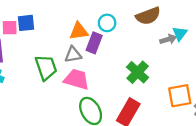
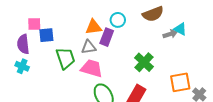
blue square: (26, 23) -> (46, 35), moved
cyan triangle: (180, 33) -> (180, 29), turned -40

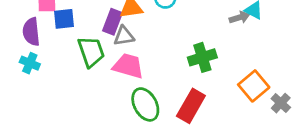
purple rectangle: (107, 37) -> (113, 22), moved
green cross: (144, 62) -> (202, 57), turned 30
orange square: (180, 82) -> (254, 86), turned -30

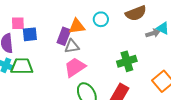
green trapezoid: (91, 52) -> (22, 66), moved, turned -70
pink trapezoid: (128, 66) -> (75, 67), turned -50

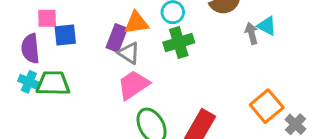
gray arrow: (153, 33) -> (252, 33), turned -88
gray triangle: (72, 46) -> (129, 53), turned 42
green cross: (127, 61) -> (179, 43), moved

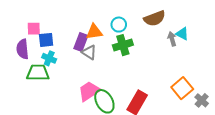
cyan cross: (29, 82) -> (49, 58), moved
pink trapezoid: (133, 85) -> (89, 91), moved

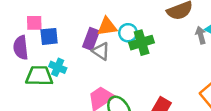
cyan circle: (119, 25) -> (128, 33), moved
cyan cross: (49, 58) -> (58, 67), moved

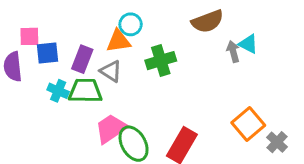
cyan circle: (128, 33) -> (131, 24), moved
purple rectangle: (91, 39) -> (82, 59), moved
green trapezoid: (39, 76) -> (85, 91), moved

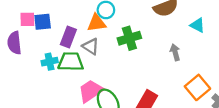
gray arrow: (233, 52) -> (175, 52), moved
blue square: (47, 53) -> (43, 22), moved
cyan cross: (58, 91) -> (50, 62), turned -35

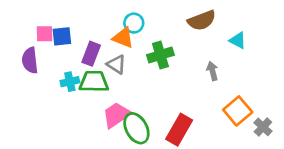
orange triangle: (97, 23) -> (123, 38), turned 30

